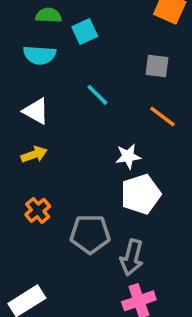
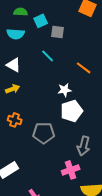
gray square: (157, 66) -> (58, 32), moved
orange cross: (38, 210) -> (15, 120), turned -32
gray arrow: (132, 257) -> (84, 146), moved

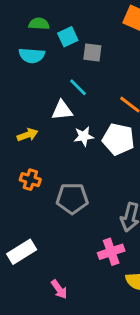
white triangle: (14, 65) -> (62, 110), moved, turned -35
white star: (65, 90) -> (84, 136), moved
white pentagon: (72, 111) -> (118, 139), moved, turned 30

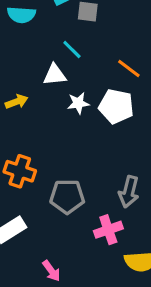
orange cross: (30, 180) -> (20, 171), moved, size x1.4
gray pentagon: (72, 198) -> (67, 197), moved

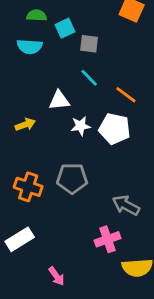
cyan line: (72, 49) -> (89, 78), moved
gray arrow: (129, 192) -> (126, 205), turned 104
gray pentagon: (67, 197) -> (72, 178), moved

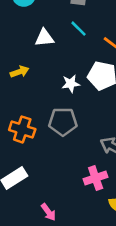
white triangle: (59, 100) -> (44, 38), moved
white star: (81, 126) -> (71, 84), moved

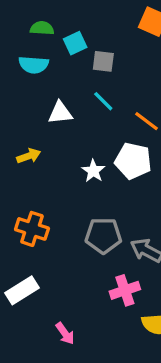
white star: (71, 84) -> (93, 171), turned -30
gray pentagon: (63, 122) -> (103, 236), moved

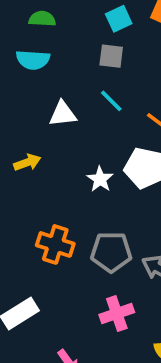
cyan square: (75, 43) -> (119, 19), moved
orange cross: (32, 229) -> (55, 244), moved
pink cross: (125, 290) -> (117, 313), moved

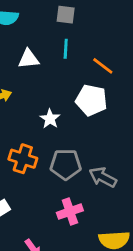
cyan line: (111, 101) -> (66, 49), turned 48
white star: (100, 179) -> (50, 119), moved

